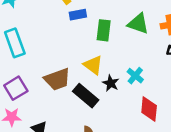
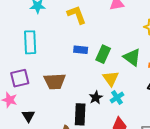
blue rectangle: (78, 15) -> (81, 50), moved
yellow triangle: (93, 65) -> (111, 78), moved
black rectangle: (86, 96) -> (80, 114), moved, turned 35

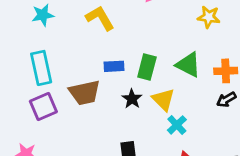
purple square: (20, 78) -> (43, 107), moved
brown trapezoid: (55, 81) -> (85, 93), moved
black star: (96, 97) -> (132, 99), moved

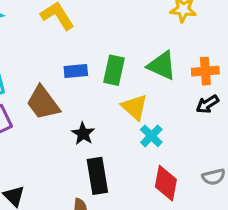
brown trapezoid: (85, 93) -> (43, 103), turned 68
black star: (132, 99) -> (83, 134), moved

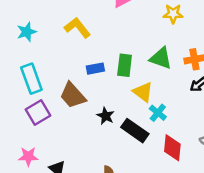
black rectangle: (97, 176) -> (135, 131), moved, turned -40

